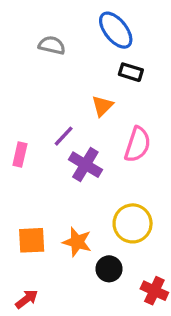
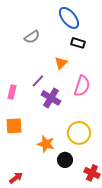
gray semicircle: (52, 45) -> (32, 37), moved, turned 133
orange square: (32, 240) -> (14, 126), moved

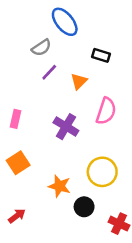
blue ellipse: (69, 18) -> (65, 22), moved
purple line: (38, 81) -> (49, 72), moved
orange square: (14, 126) -> (18, 163), turned -30
red arrow: (16, 178) -> (17, 216), moved

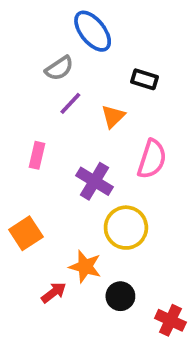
pink rectangle: (16, 119) -> (37, 155), moved
yellow circle: (102, 172) -> (126, 228), moved
red arrow: (17, 216) -> (54, 292), moved

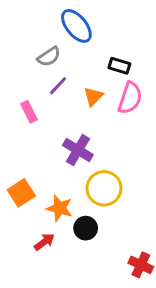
pink rectangle: (37, 155) -> (29, 112), moved, turned -40
pink semicircle: (152, 159) -> (130, 98), moved
orange star: (85, 267) -> (60, 208), moved
black circle: (120, 296) -> (86, 228), moved

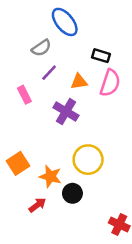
orange triangle: (93, 96) -> (79, 82), turned 36
purple cross: (78, 150) -> (66, 112), moved

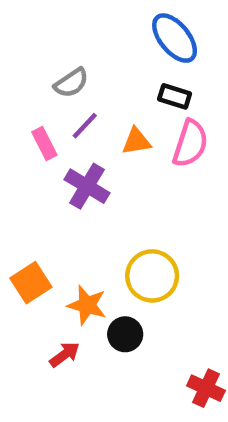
blue ellipse: (65, 22) -> (175, 38), moved
pink rectangle: (24, 95) -> (44, 144), moved
purple cross: (66, 112) -> (87, 186), moved

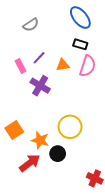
gray semicircle: (71, 83) -> (31, 25), moved
red arrow: (65, 354) -> (30, 163), size x1.5

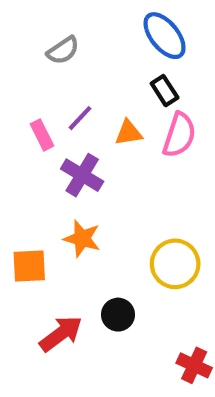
black rectangle: (80, 44) -> (165, 91), turned 40
yellow circle: (70, 127) -> (175, 264), moved
orange square: (14, 130) -> (29, 266), turned 30
orange star: (40, 140) -> (82, 239), moved

